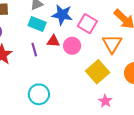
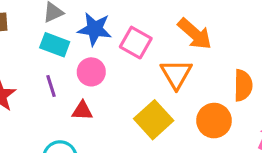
red triangle: (53, 41) -> (82, 111), moved
pink circle: (72, 46) -> (91, 72), moved

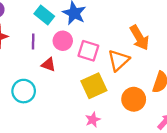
pink square: (136, 43) -> (88, 51), moved, turned -30

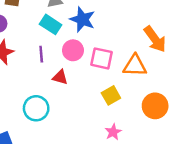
orange triangle: (119, 60) -> (135, 66), turned 50
yellow square: (94, 86) -> (111, 95), size x0.7

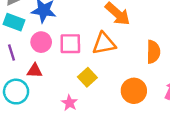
orange circle: (155, 106) -> (134, 91), moved
cyan circle: (36, 108) -> (16, 92), moved
pink star: (113, 132) -> (69, 103), moved

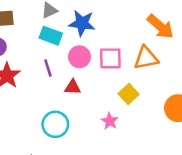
cyan circle: (16, 92) -> (55, 124), moved

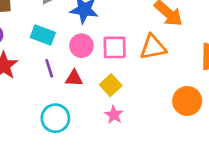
cyan rectangle: (51, 36) -> (43, 35), moved
purple line: (48, 68) -> (49, 68), moved
yellow square: (129, 94) -> (111, 85), moved

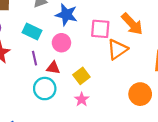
pink square: (115, 47) -> (100, 29), moved
orange triangle: (153, 47) -> (117, 49), turned -30
cyan circle: (55, 118) -> (45, 89), moved

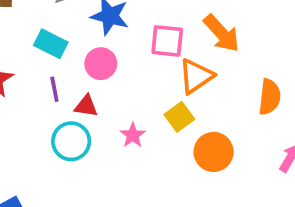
yellow square: (81, 76) -> (179, 117), moved
orange circle: (140, 94) -> (214, 152), moved
pink star: (82, 99) -> (133, 135), moved

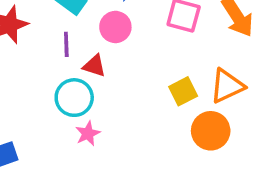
orange triangle: (196, 76) -> (227, 86), moved
pink star: (133, 135) -> (88, 133), moved

